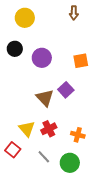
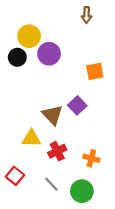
yellow circle: (25, 18) -> (29, 36), moved
purple circle: (42, 58) -> (49, 54), moved
yellow triangle: (27, 129) -> (31, 138), moved, turned -48

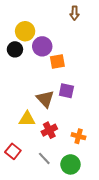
orange square: (95, 71) -> (57, 62), moved
purple square: (77, 105) -> (66, 91), turned -35

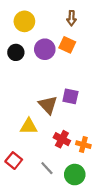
brown arrow: (75, 13) -> (72, 18), moved
yellow circle: (25, 31) -> (24, 21), moved
orange square: (57, 62) -> (67, 45), moved, turned 35
red cross: (49, 130) -> (62, 139), moved, turned -35

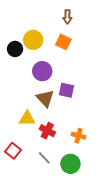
yellow circle: (24, 21) -> (33, 40), moved
purple circle: (45, 49) -> (42, 71), moved
red cross: (62, 139) -> (47, 131), moved

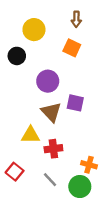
yellow circle: (33, 40) -> (34, 30), moved
red cross: (47, 131) -> (53, 149), turned -35
orange cross: (79, 136) -> (89, 165), moved

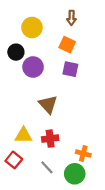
purple circle: (48, 81) -> (33, 67), moved
purple square: (75, 103) -> (70, 69), moved
yellow triangle: (31, 135) -> (23, 135), moved

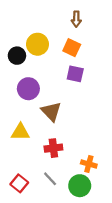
yellow circle: (32, 27) -> (37, 44), moved
purple circle: (33, 67) -> (28, 89), moved
yellow triangle: (23, 135) -> (20, 132), moved
red square: (14, 160) -> (19, 183), moved

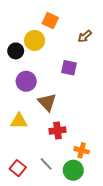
brown arrow: (76, 19) -> (85, 36), moved, turned 48
orange square: (72, 48) -> (50, 21), moved
red cross: (53, 148) -> (58, 130), moved

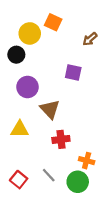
yellow circle: (35, 40) -> (30, 33), moved

